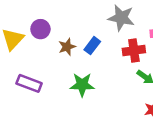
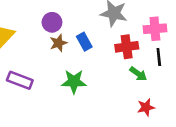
purple circle: (40, 29) -> (52, 22), moved
blue rectangle: (92, 46) -> (84, 42), turned -66

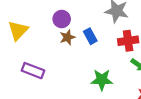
green star: (74, 82) -> (102, 80), moved

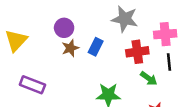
blue rectangle: (90, 36) -> (96, 47), turned 56

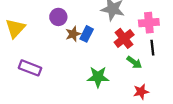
brown star: (70, 48) -> (73, 34), moved
red cross: (137, 52) -> (124, 38), turned -30

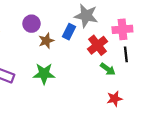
blue rectangle: (87, 34) -> (69, 32), moved
green star: (98, 77) -> (44, 74), moved

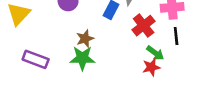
brown star: (46, 41) -> (85, 39), moved
red star: (115, 99) -> (151, 67), moved

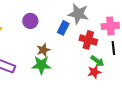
red cross: (144, 26) -> (88, 40), turned -36

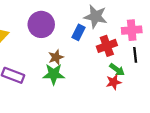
purple circle: (30, 21) -> (41, 24), size x1.5
red cross: (88, 40) -> (107, 46), turned -36

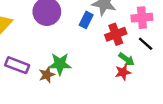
black line: (135, 55) -> (146, 44), turned -42
brown star: (56, 57) -> (47, 75), moved

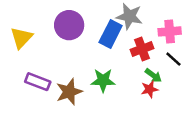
blue rectangle: (86, 20) -> (111, 34), size x1.5
green star: (60, 64) -> (103, 80), moved
brown star: (47, 75) -> (69, 92), size x1.5

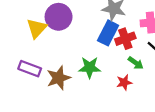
blue rectangle: (111, 34) -> (108, 33), moved
yellow triangle: (21, 38) -> (37, 28), moved
red star: (150, 89) -> (124, 82), moved

